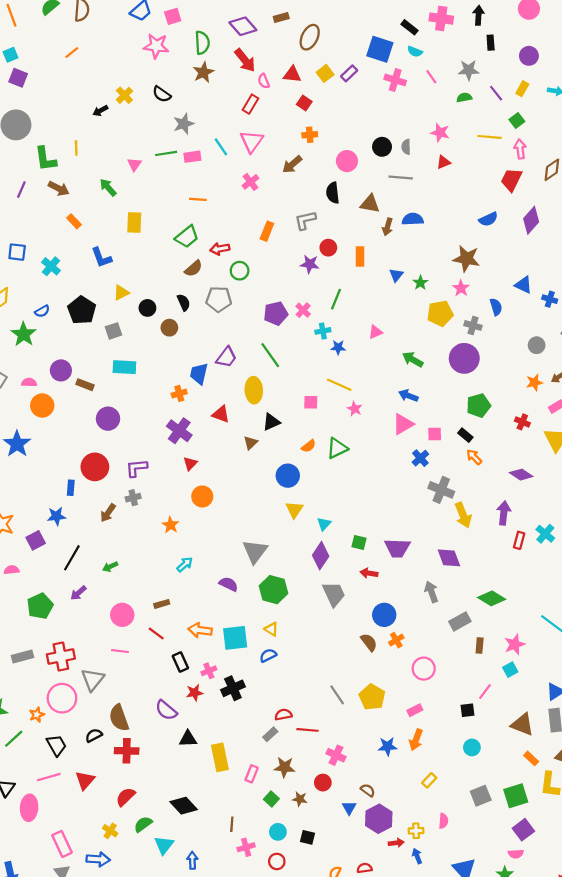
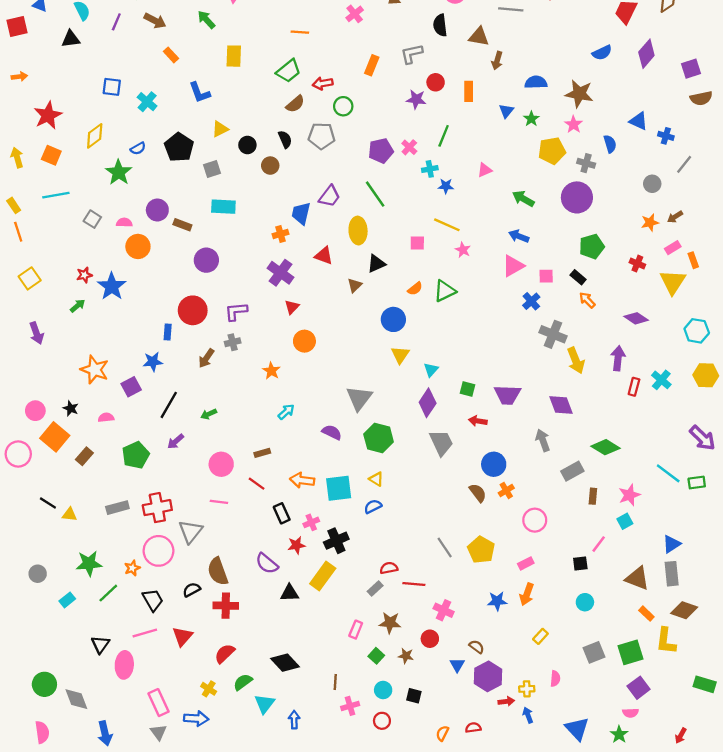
blue semicircle: (413, 219) -> (536, 82), moved
yellow rectangle: (220, 757) -> (323, 576), moved, turned 48

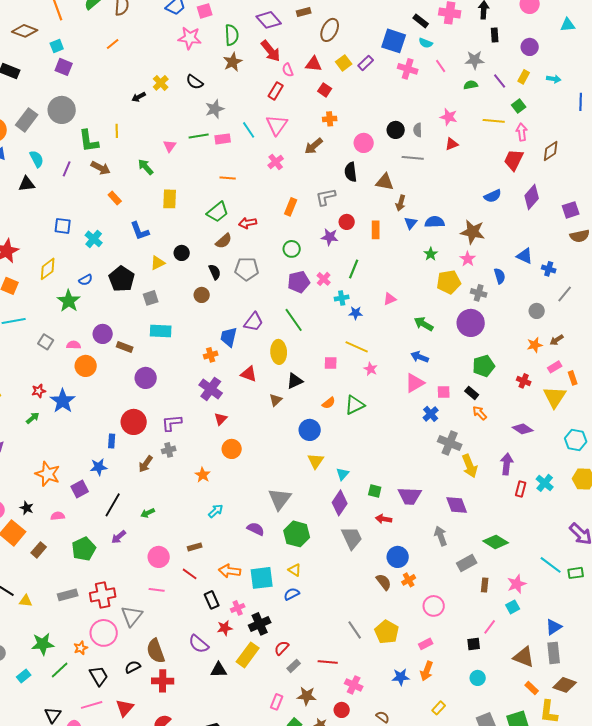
green circle: (343, 106) -> (292, 249), moved
blue triangle: (506, 111) -> (411, 223), moved
black circle: (247, 145) -> (182, 253), moved
red semicircle: (389, 568) -> (282, 648), moved, turned -35

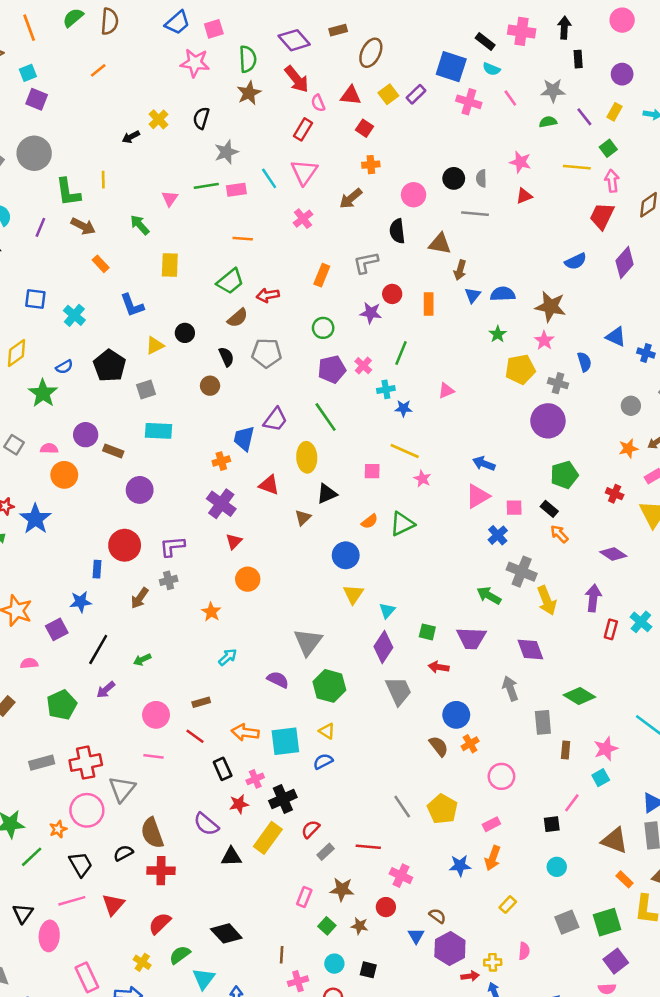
black semicircle: (195, 82) -> (201, 118), turned 72
green arrow: (424, 324) -> (489, 595), moved
gray rectangle: (467, 563) -> (543, 722), turned -66

